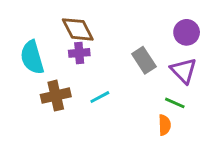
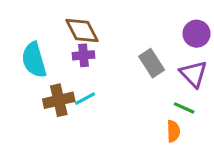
cyan line: (100, 97) -> (85, 99), moved

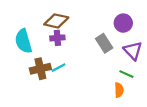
brown diamond: (82, 31) -> (56, 21), turned -50
purple circle: (197, 34) -> (123, 23), moved

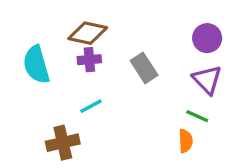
purple circle: (123, 23) -> (207, 38), moved
gray rectangle: (104, 43) -> (144, 68), moved
brown cross: (40, 69) -> (63, 143), moved

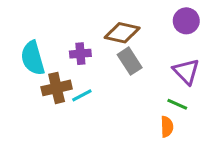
brown diamond: (88, 33) -> (122, 33), moved
purple circle: (207, 38) -> (186, 21), moved
brown cross: (63, 143) -> (57, 88), moved

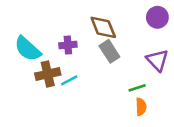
brown diamond: (122, 33) -> (103, 27), turned 56
cyan semicircle: (33, 58) -> (28, 49), turned -32
green line: (177, 104) -> (137, 88), moved, turned -42

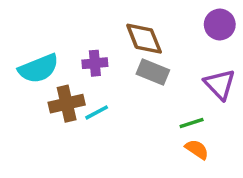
cyan semicircle: (28, 49) -> (39, 68), turned -64
gray rectangle: (109, 51) -> (153, 72), turned -35
orange semicircle: (141, 107) -> (197, 149), turned -54

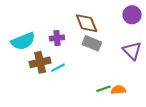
green line: (192, 123) -> (103, 89), moved
orange semicircle: (197, 149) -> (118, 90), turned -40

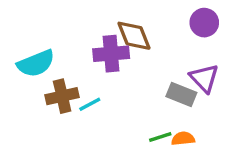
purple cross: (57, 38) -> (111, 54), moved, size x1.5
gray rectangle: (92, 43) -> (181, 94), moved

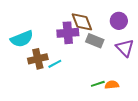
purple circle: (204, 23) -> (119, 21), moved
gray rectangle: (181, 94) -> (95, 41), moved

